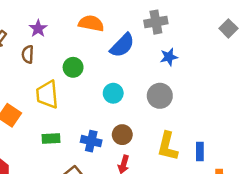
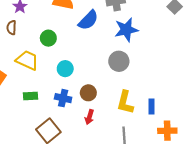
blue star: (169, 57) -> (126, 30), size x1.6
cyan circle: (113, 93) -> (65, 69), moved
yellow trapezoid: (47, 95) -> (27, 60), turned 120

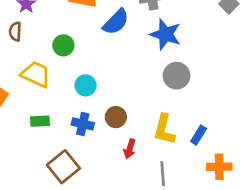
blue star: (126, 30) -> (165, 34), turned 30
gray circle: (119, 61) -> (177, 76), moved
blue rectangle: (151, 107) -> (199, 135), turned 32
red arrow: (89, 117) -> (130, 149), moved

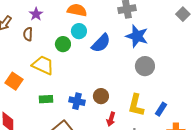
blue semicircle: (116, 22) -> (101, 43), moved
cyan circle: (86, 85) -> (79, 31), moved

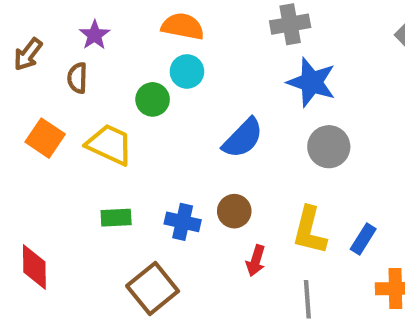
blue semicircle: (101, 43) -> (243, 138), moved
orange square: (14, 81) -> (45, 138), moved

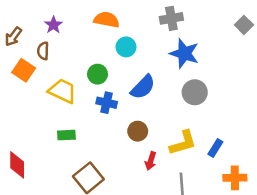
cyan circle: (187, 71) -> (126, 47), moved
green circle: (153, 99) -> (98, 74), moved
orange square: (45, 138) -> (24, 70), moved
blue cross: (183, 222) -> (107, 103), moved
yellow L-shape: (309, 230) -> (183, 143), turned -120

